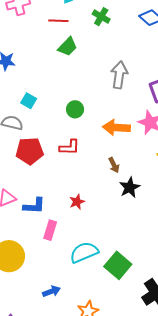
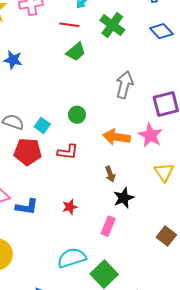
green cross: (101, 17) -> (112, 25), size x1.4
cyan square: (29, 101) -> (42, 125), moved
pink rectangle: (50, 230) -> (108, 226), moved

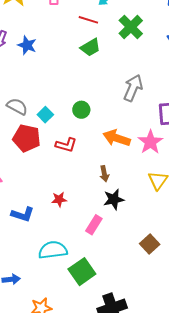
blue L-shape: (27, 207) -> (23, 214), moved

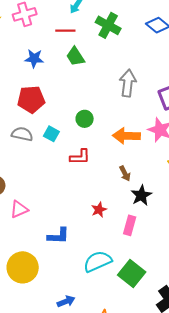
blue star: (27, 45) -> (34, 58), moved
green trapezoid: (90, 47) -> (75, 56), turned 105
red pentagon: (27, 138) -> (31, 99), moved
red star: (59, 199) -> (99, 210), moved

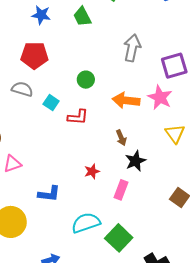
cyan square: (51, 134) -> (51, 103), moved

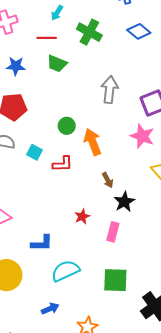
green trapezoid: (82, 17) -> (57, 64), turned -35
orange arrow: (126, 100) -> (93, 142), moved, turned 68
cyan semicircle: (86, 223) -> (65, 271), moved
green square: (119, 238) -> (115, 280), turned -36

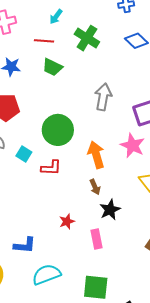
green circle: (67, 126) -> (58, 130), size x1.8
orange arrow: (93, 142) -> (96, 155), moved
pink rectangle: (113, 232) -> (96, 239), turned -30

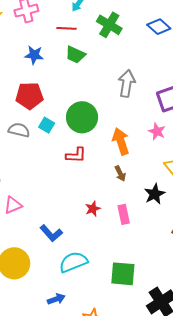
pink star: (132, 145) -> (157, 131), size x0.7
cyan square: (24, 154) -> (47, 125), moved
black star: (110, 210) -> (155, 194), moved
pink rectangle: (96, 239) -> (124, 214), moved
blue L-shape: (25, 245) -> (51, 233), turned 45

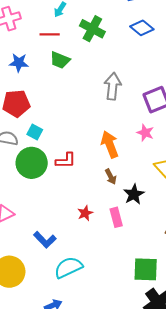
green circle: (82, 117) -> (32, 163), moved
black star: (155, 194) -> (134, 194), moved
green square: (123, 274) -> (146, 269), moved

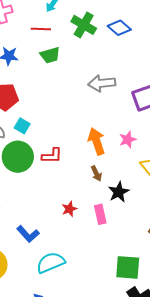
blue diamond: (142, 28) -> (119, 28), moved
green trapezoid: (60, 60) -> (50, 55), turned -40
gray arrow: (113, 86) -> (102, 83), turned -104
pink star: (145, 133) -> (128, 140), moved, turned 30

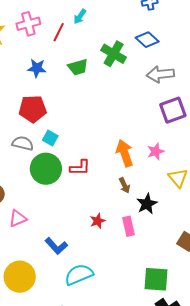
green cross: (84, 25) -> (114, 54), moved
red line: (41, 29) -> (59, 32), moved, turned -66
gray arrow: (102, 83) -> (160, 74), moved

